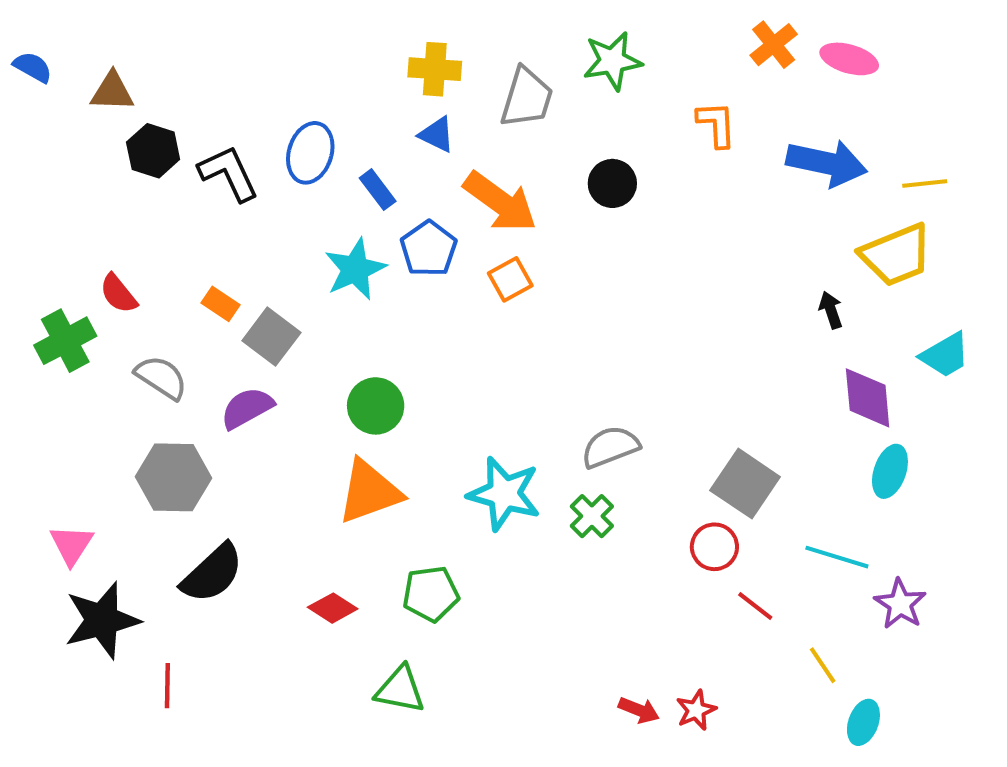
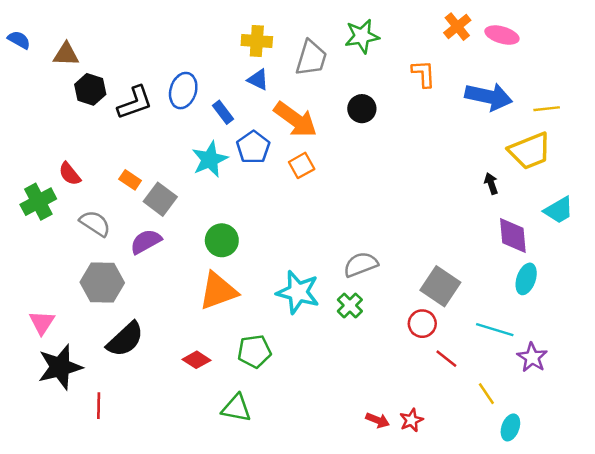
black L-shape: (229, 173) -> (135, 103), turned 96

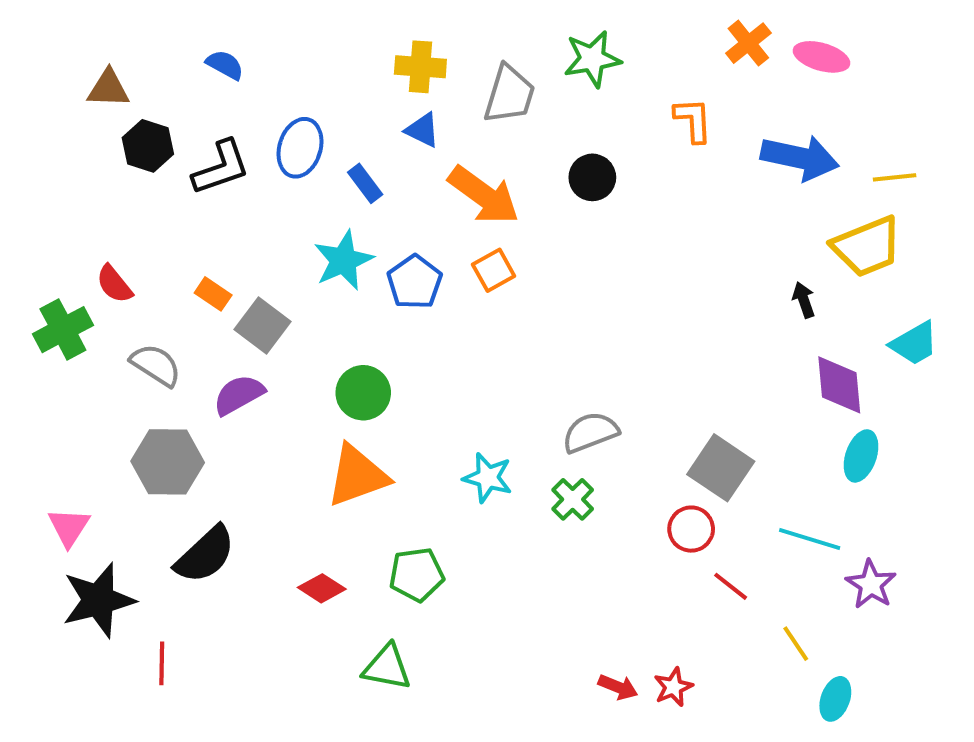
blue semicircle: (19, 40) -> (225, 65), moved
blue pentagon: (253, 147) -> (415, 282), moved
cyan star: (298, 292) -> (488, 478), size x0.7

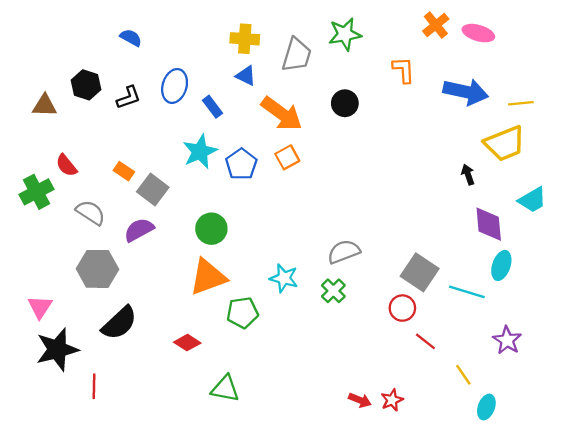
brown triangle: (108, 89) -> (45, 106), moved
black L-shape: (221, 168) -> (129, 97), size x0.7
cyan line: (810, 539) -> (467, 292), moved
green pentagon: (417, 574) -> (242, 313), moved

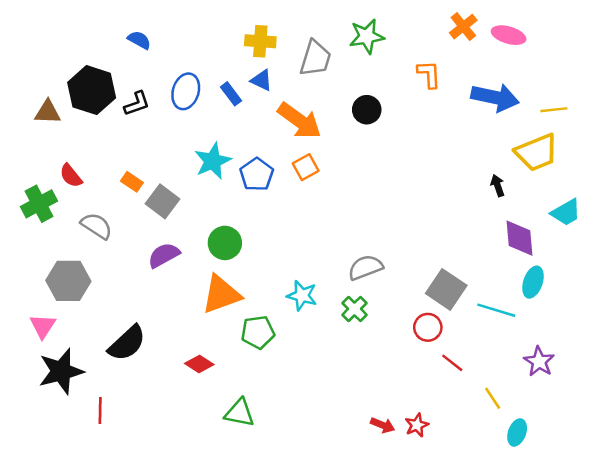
black hexagon: (86, 85) -> (92, 90), size x1.5
blue rectangle: (213, 107) -> (231, 94), moved
purple semicircle: (139, 230) -> (164, 255), moved
gray hexagon: (97, 269) -> (68, 281), moved

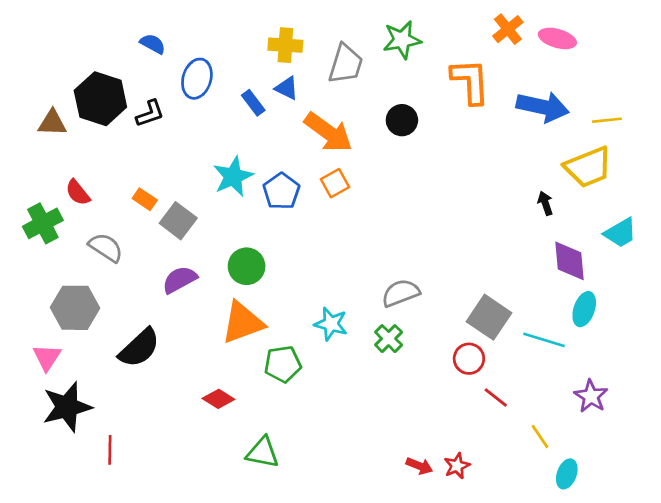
orange L-shape: (429, 74) -> (470, 81), size x1.5
blue ellipse: (186, 91) -> (197, 79), moved
black semicircle: (127, 343) -> (139, 348), moved

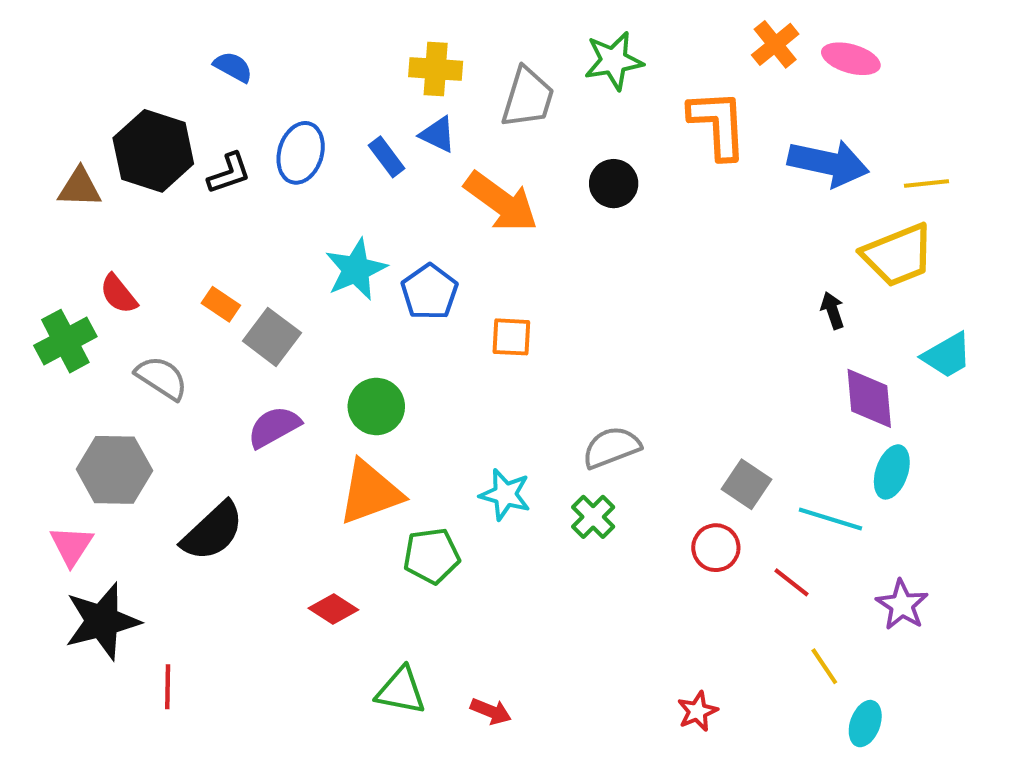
blue ellipse: (197, 79) -> (301, 153), moved
orange square: (335, 183) -> (511, 337), moved, turned 32
gray square: (489, 317) -> (747, 484), size x0.7
red line: (496, 398) -> (792, 582), moved
red arrow: (419, 466) -> (491, 711), moved

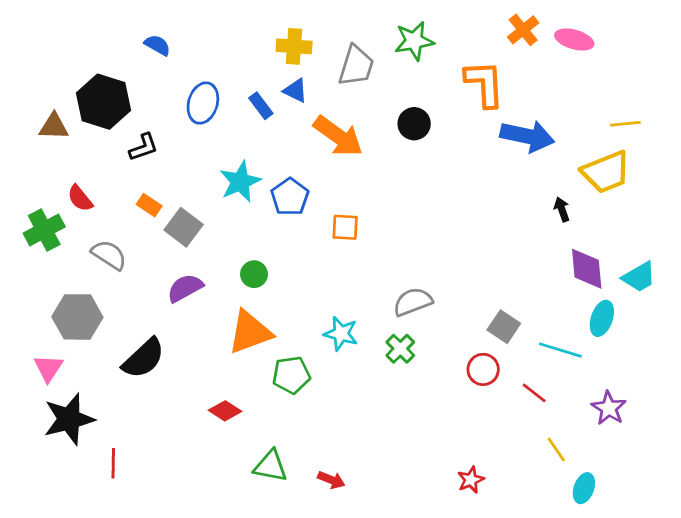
blue arrow: (828, 163) -> (527, 136), moved
black L-shape: (229, 173) -> (144, 147), moved
cyan trapezoid: (947, 355) -> (639, 277), moved
green circle: (376, 407) -> (254, 274), size x0.7

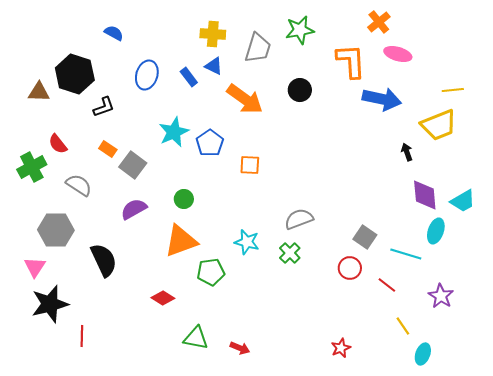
pink ellipse: (574, 40) -> (398, 54), moved
black semicircle: (144, 358) -> (104, 260), turned -72

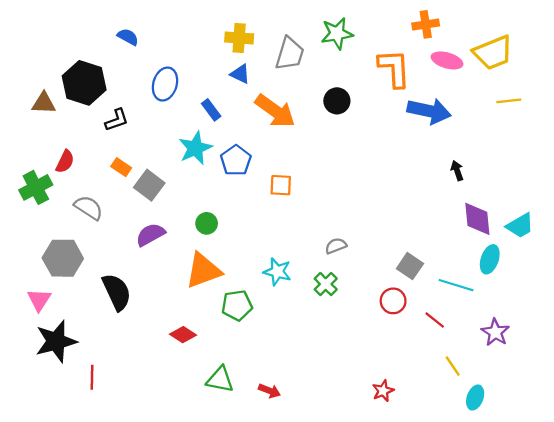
orange cross: (379, 22) -> (426, 24), turned 30
blue rectangle: (189, 77) -> (211, 110), moved
yellow trapezoid: (439, 125) -> (493, 53), moved
red semicircle: (58, 144) -> (65, 162), turned -115
gray semicircle: (299, 219) -> (336, 246), size x0.7

